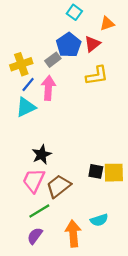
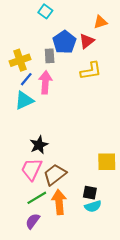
cyan square: (74, 12) -> (45, 11), moved
gray rectangle: (53, 60) -> (50, 56), turned -56
black square: (96, 171) -> (90, 193), moved
orange arrow: (73, 234) -> (59, 202), moved

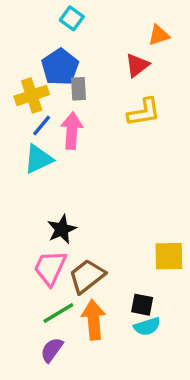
blue pentagon: (64, 42) -> (60, 67), moved

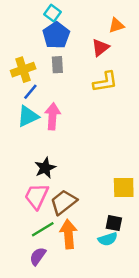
blue pentagon: (60, 67) -> (56, 35), moved
pink arrow: (72, 131) -> (52, 116), moved
black square: (142, 305) -> (114, 223), moved

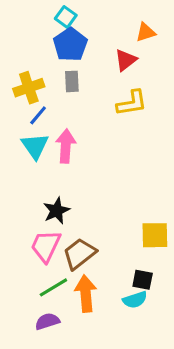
cyan triangle: (28, 116) -> (35, 146), turned -40
purple semicircle: (38, 256) -> (47, 321), turned 36

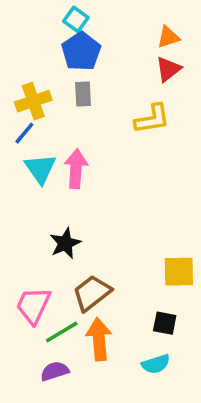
red triangle: (126, 60) -> (168, 69), moved
blue line: (38, 115) -> (24, 133), moved
pink trapezoid: (46, 246) -> (33, 305), moved
cyan semicircle: (135, 300) -> (156, 364), moved

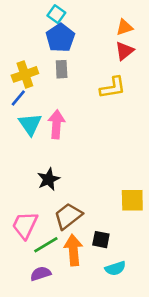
black square: (165, 323) -> (101, 240), moved

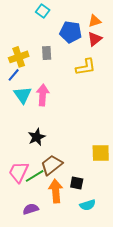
blue pentagon: (60, 38) -> (71, 32), moved, turned -30
green line: (46, 245) -> (35, 176), moved

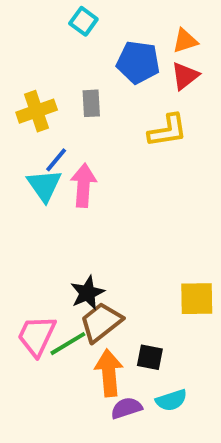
blue line: (14, 75) -> (56, 160), moved
black star: (37, 137) -> (87, 293), moved
purple semicircle: (31, 209) -> (126, 408), moved

